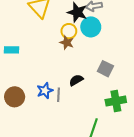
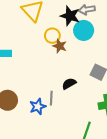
yellow circle: (69, 31) -> (52, 36), moved
blue star: (45, 91) -> (38, 107), moved

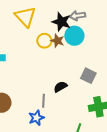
brown star: (60, 46) -> (57, 41), moved
blue star: (38, 107) -> (36, 118), moved

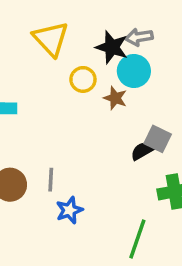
brown star: (57, 41) -> (115, 98), moved
black semicircle: (60, 87) -> (142, 151), moved
gray line: (43, 101) -> (51, 180), moved

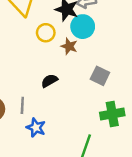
black semicircle: (142, 151) -> (49, 81), moved
blue star: (69, 210) -> (36, 128), turned -30

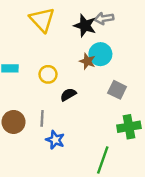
cyan circle: (83, 27) -> (100, 54), moved
yellow circle: (46, 33) -> (48, 74), moved

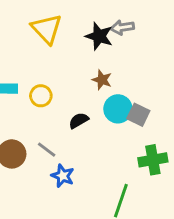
cyan circle: (100, 54) -> (118, 109), moved
yellow circle: (48, 74) -> (41, 96), moved
gray line: (42, 118) -> (47, 150), turned -56

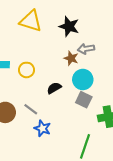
gray arrow: (122, 27) -> (86, 49), moved
yellow triangle: (47, 29) -> (31, 21), turned -30
gray square: (138, 115) -> (84, 100), moved

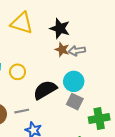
brown star: (71, 58) -> (62, 50), moved
black semicircle: (54, 88) -> (45, 90), size x1.6
gray line: (31, 109) -> (22, 111), turned -48

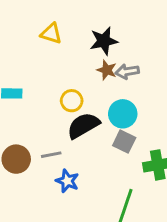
yellow triangle: (22, 23) -> (51, 34), size x0.7
black star: (60, 28) -> (104, 41), turned -30
yellow circle: (18, 72) -> (72, 101), moved

